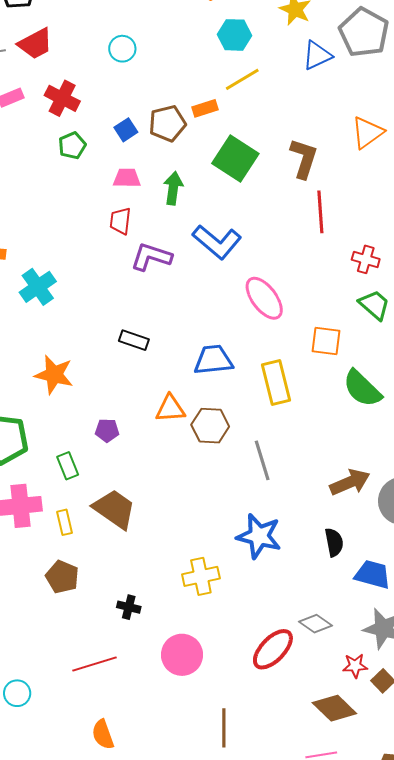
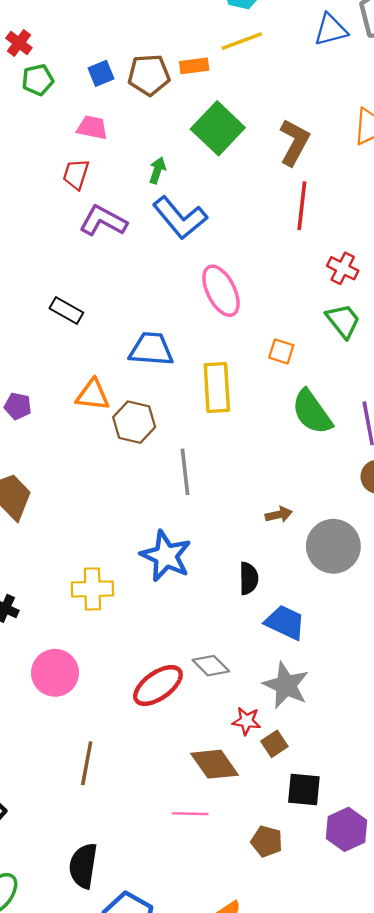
red cross: (62, 98) -> (19, 43), moved, size x0.7
green arrow: (173, 188) -> (157, 170), moved, size x0.7
orange square: (326, 341) -> (281, 351), size x0.7
brown arrow: (350, 482) -> (279, 515), size x0.6

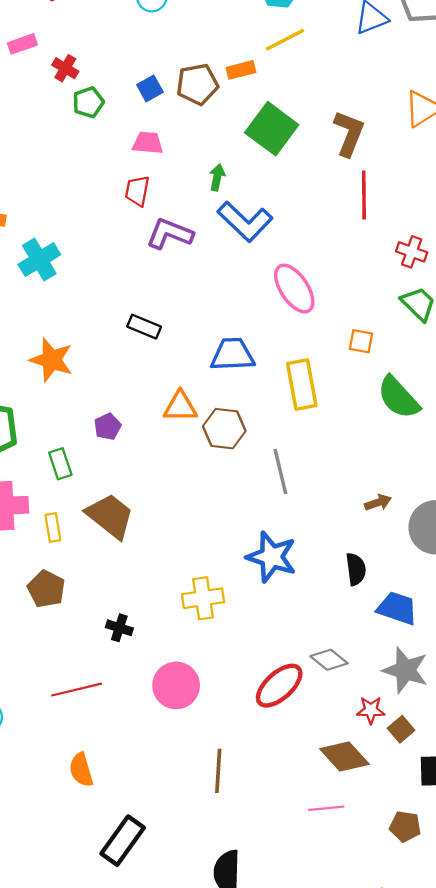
purple pentagon: (18, 406) -> (107, 427), turned -30

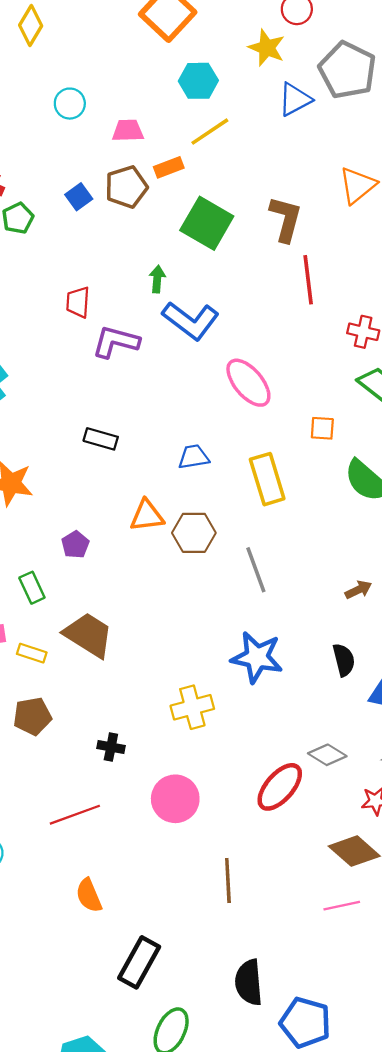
pink trapezoid: (148, 143) -> (128, 131), moved
blue trapezoid: (232, 355) -> (194, 457), size x0.7
yellow rectangle: (53, 527) -> (32, 653), turned -56
brown pentagon: (46, 589) -> (32, 716), turned -30

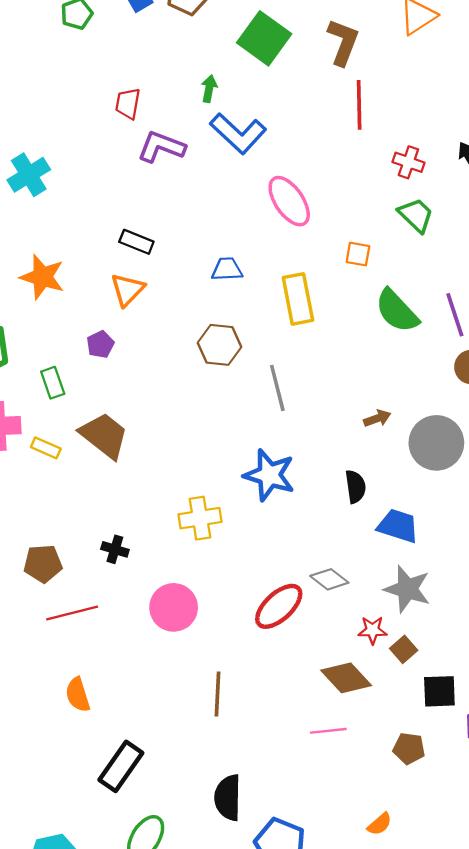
orange triangle: (147, 516) -> (127, 290), moved, turned -45
brown pentagon: (32, 716) -> (43, 564), moved

